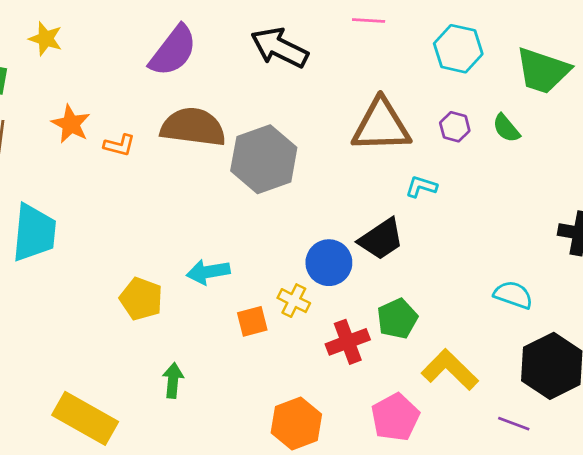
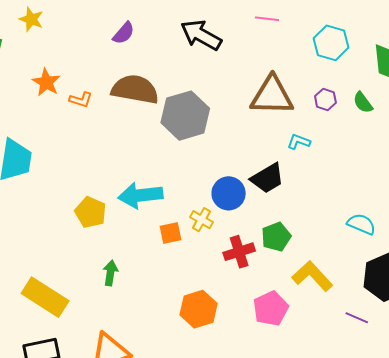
purple semicircle: (173, 51) -> (124, 33), size x0.6
cyan arrow: (208, 272) -> (140, 195), size x1.4

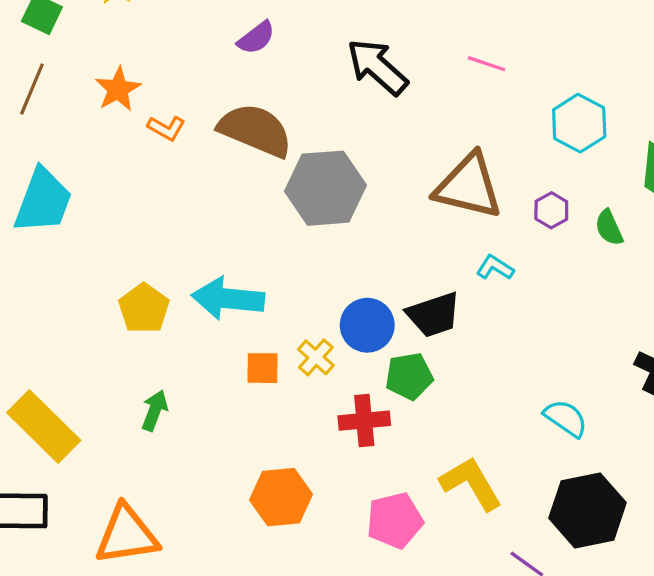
green pentagon: (276, 237) -> (409, 376), moved

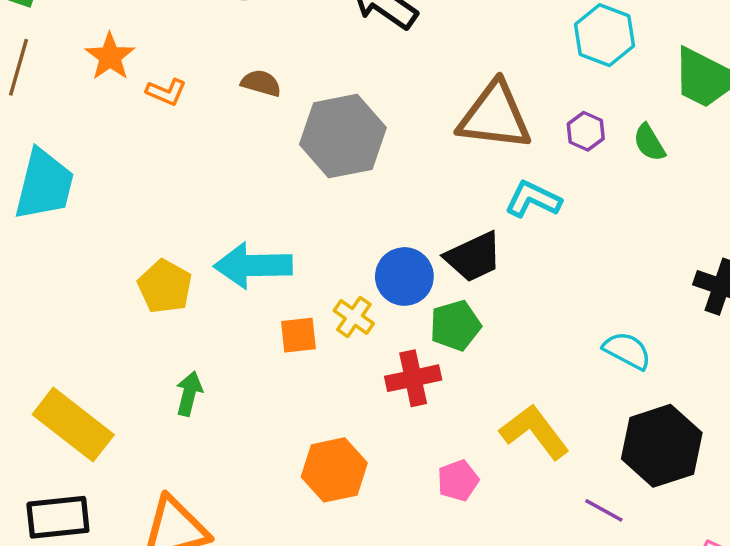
brown semicircle: (255, 130) -> (261, 83), size x0.5
cyan L-shape: (495, 268) -> (533, 199), size x1.4
pink pentagon: (395, 520) -> (458, 481), size x0.7

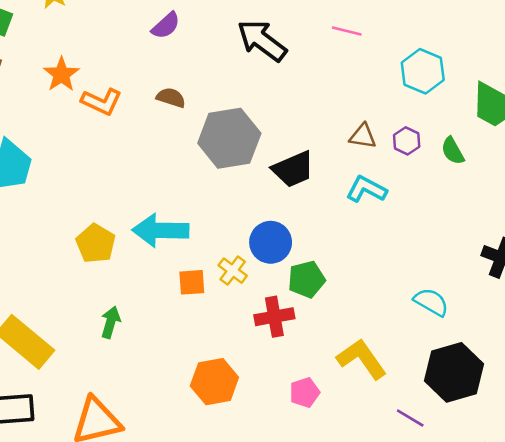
orange L-shape: (166, 92) -> (102, 102), size x1.4
brown triangle: (495, 116) -> (363, 136), moved, size x0.5
black trapezoid: (474, 257) -> (293, 169), moved

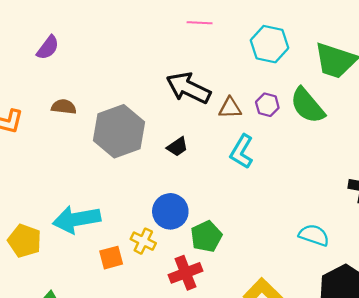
black arrow: (262, 41) -> (188, 88), moved
green semicircle: (453, 151) -> (307, 106), size x1.6
black trapezoid: (293, 169) -> (177, 147), size x0.6
cyan L-shape: (366, 189) -> (242, 152), turned -76

